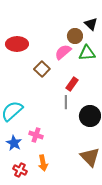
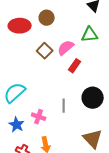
brown circle: (75, 36) -> (47, 18), moved
pink semicircle: (63, 52) -> (66, 48), moved
gray line: (66, 102) -> (64, 106), moved

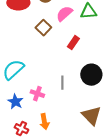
pink semicircle: (66, 48) -> (64, 14), moved

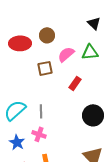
brown square: (43, 28) -> (45, 68), turned 35
gray line: (62, 83) -> (41, 111), moved

